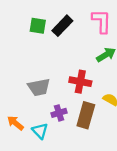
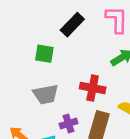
green square: (38, 26) -> (44, 54), moved

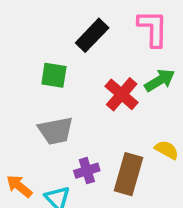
red cross: (93, 88) -> (122, 94), moved, turned 30

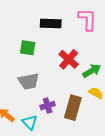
black rectangle: (92, 35) -> (51, 24), turned 48
green arrow: (160, 80) -> (92, 71), moved

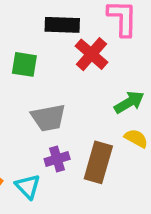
red cross: (69, 59) -> (91, 54), moved
gray trapezoid: (29, 81) -> (48, 118), moved

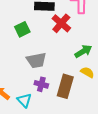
green square: (24, 64) -> (22, 29), turned -35
purple cross: (57, 159) -> (41, 84), turned 32

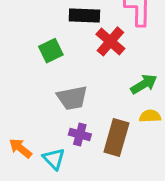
yellow semicircle: (87, 72) -> (150, 116), turned -32

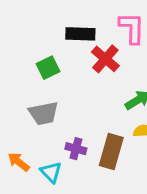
gray trapezoid: (72, 98) -> (44, 113), moved

